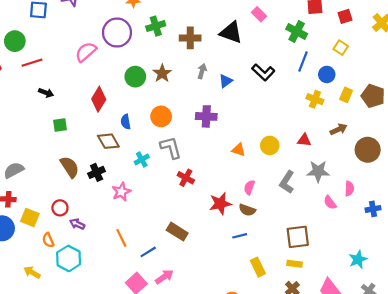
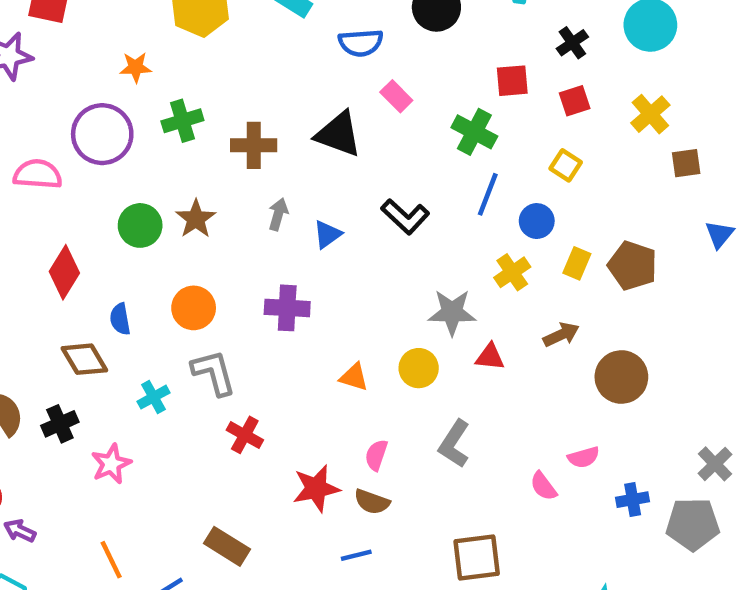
pink semicircle: (86, 52) -> (38, 174), turned 45
yellow cross: (315, 99) -> (512, 272), turned 35
gray star: (318, 171) -> (452, 312), moved
pink semicircle: (349, 188) -> (584, 457), turned 72

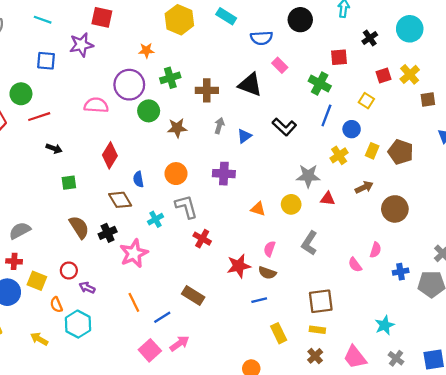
red square: (575, 101) -> (383, 76), moved
brown star: (196, 219) -> (177, 128), turned 30
green circle: (140, 225) -> (149, 111), moved
pink semicircle: (584, 457) -> (375, 250), turned -56
pink star: (111, 464) -> (134, 253), size x1.4

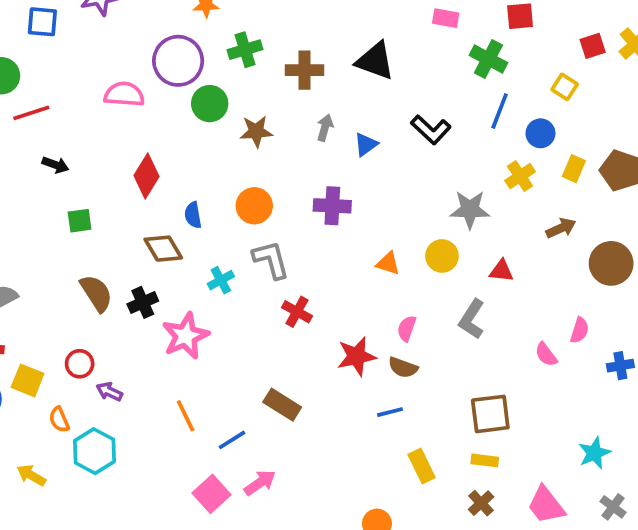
pink rectangle: (280, 65) -> (446, 18), moved, turned -35
red triangle: (328, 199) -> (501, 271), moved

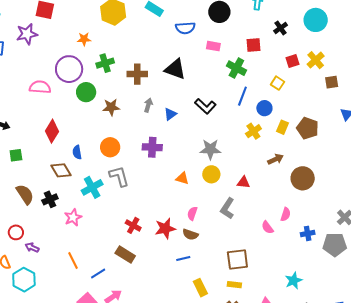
gray star: (470, 210) -> (210, 149), moved
cyan cross: (221, 280) -> (92, 187), size x1.5
red cross: (297, 312) -> (133, 225), moved
pink star: (186, 336) -> (73, 217), size x0.7

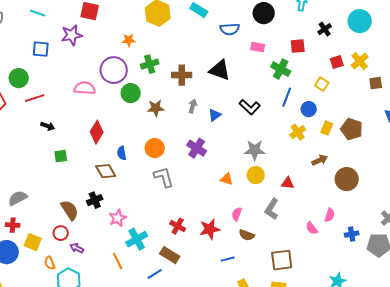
purple cross: (152, 147) -> (197, 148), turned 30
cyan cross: (92, 187) -> (137, 239), moved
brown semicircle: (25, 194) -> (70, 210), moved
brown semicircle: (190, 234) -> (247, 235), moved
blue line: (98, 274) -> (155, 274), moved

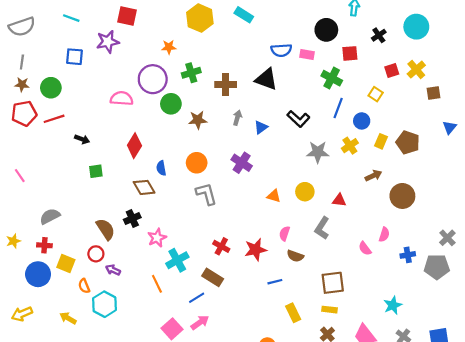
black circle: (264, 13) -> (326, 30), moved
blue semicircle: (230, 29) -> (281, 50), moved
red line: (35, 98) -> (54, 119), moved
gray star: (255, 150) -> (318, 152), moved

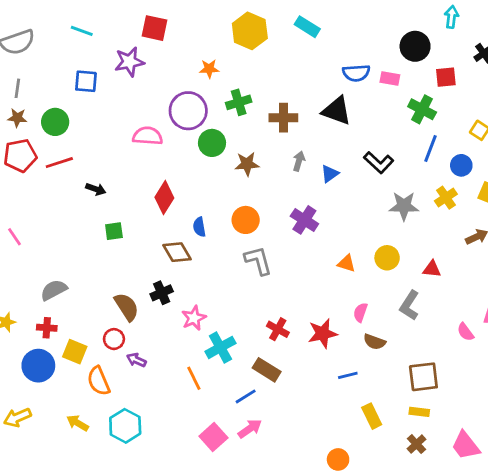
orange semicircle: (84, 286) -> (99, 381), size x1.5
cyan hexagon: (104, 304) -> (125, 426), moved

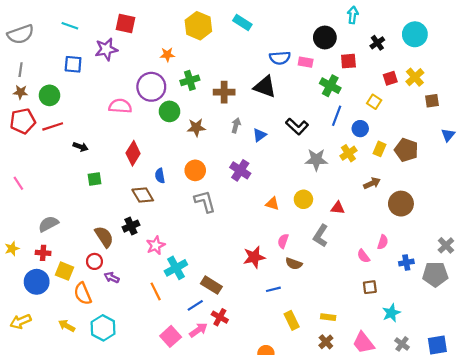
red cross: (278, 329) -> (220, 317), moved
brown square: (423, 377) -> (370, 287), moved, size x0.6

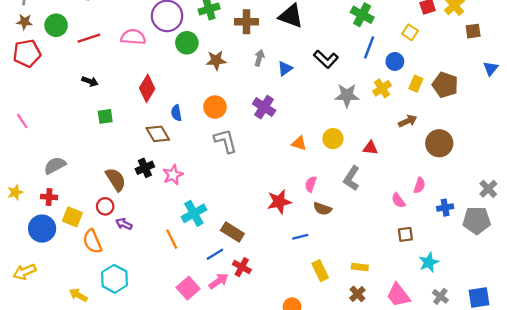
red line: (53, 126) -> (89, 38), moved
pink star: (156, 245) -> (173, 175), moved
yellow arrow: (67, 326) -> (78, 295), moved

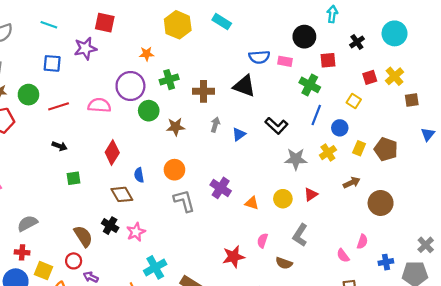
purple cross: (264, 107) -> (221, 188), moved
red triangle: (370, 148) -> (311, 194), moved, turned -40
black cross: (145, 168) -> (110, 226), turned -35
brown semicircle: (322, 209) -> (284, 263), moved

